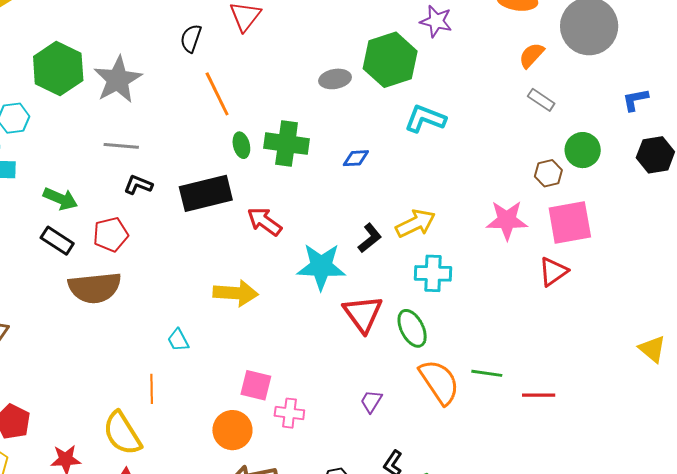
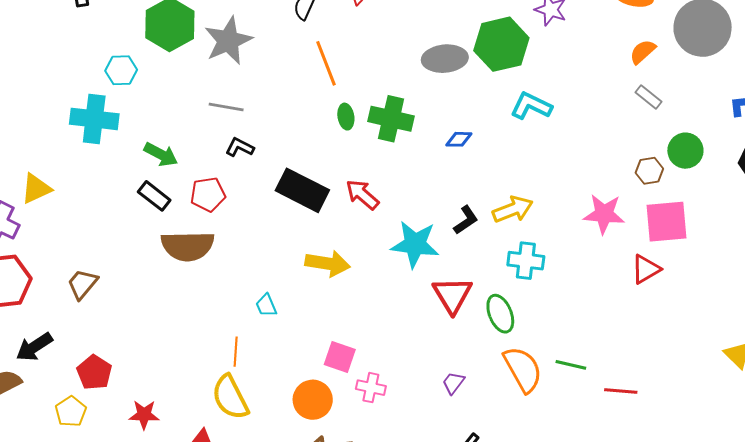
gray ellipse: (335, 79) -> (445, 59), size x1.4
black rectangle: (206, 193) -> (302, 190), moved, turned 36
yellow semicircle: (122, 433) -> (230, 397), moved

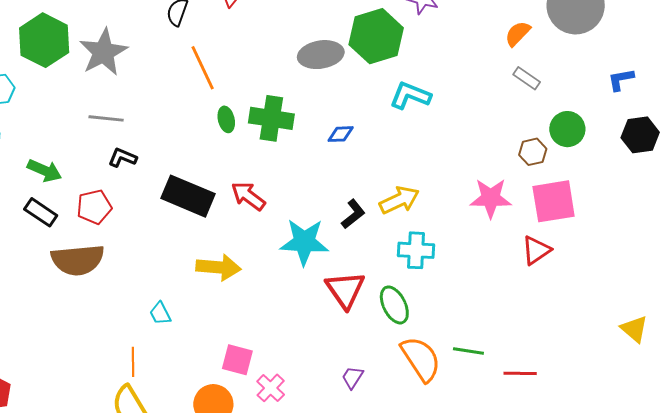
pink cross: (371, 388) -> (271, 388), turned 36

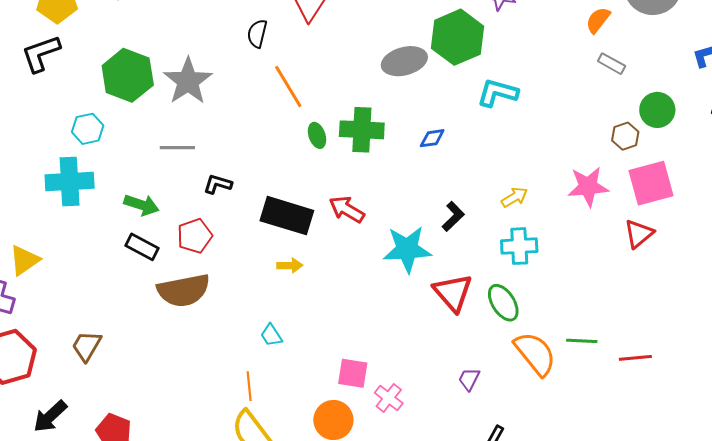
gray line: (106, 118) -> (177, 148), moved
yellow arrow: (399, 200) -> (514, 197), moved, size x0.7
yellow arrow: (218, 267) -> (290, 265), moved, size x0.6

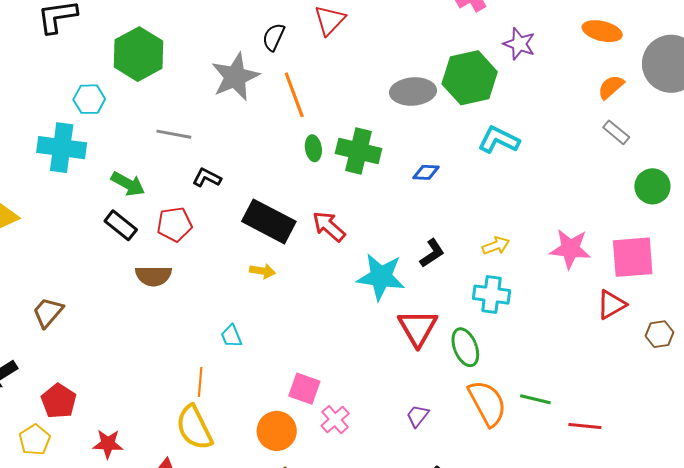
gray star: (188, 81) -> (235, 77), moved
brown hexagon: (625, 136) -> (659, 334), moved
brown semicircle: (184, 290) -> (154, 276), size x0.7

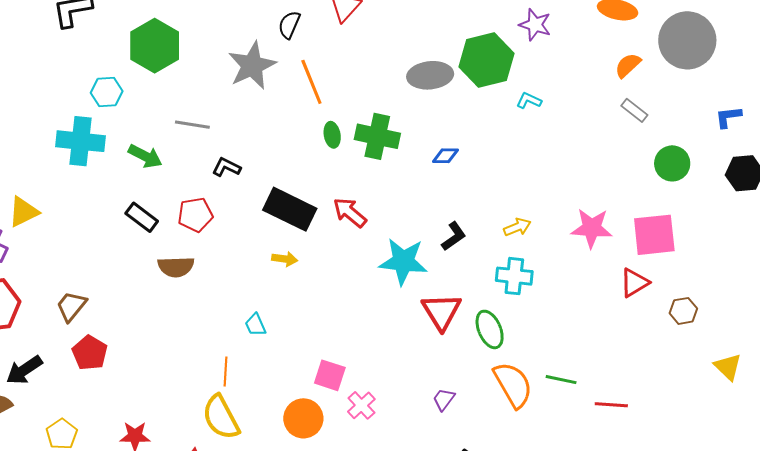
cyan L-shape: (499, 140) -> (529, 101), moved, size x0.6
green arrow: (128, 184) -> (145, 156), moved
red pentagon: (59, 401) -> (90, 353), moved

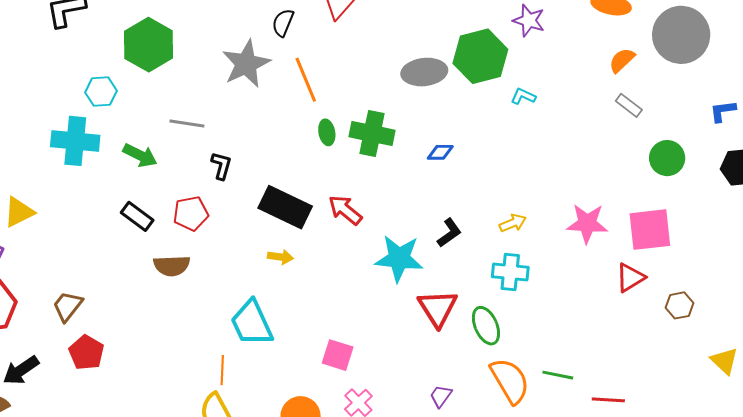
black L-shape: (226, 167) -> (221, 166), turned 80
cyan trapezoid: (255, 325) -> (252, 323), size x2.0
pink square: (330, 375) -> (338, 355), moved

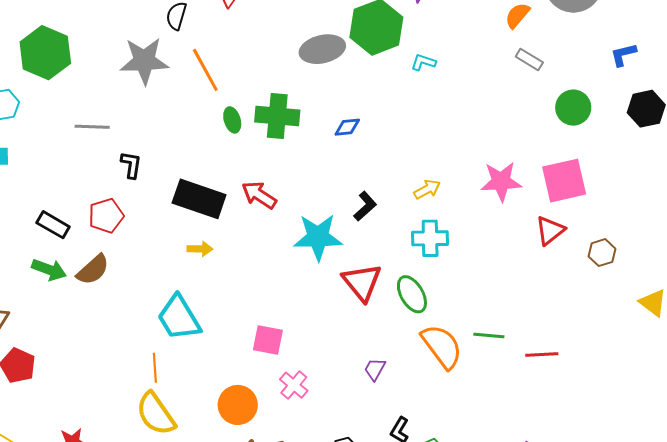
gray star: (246, 64) -> (144, 61), turned 30
green arrow: (140, 155) -> (49, 270), moved
brown semicircle: (172, 266) -> (93, 270), turned -33

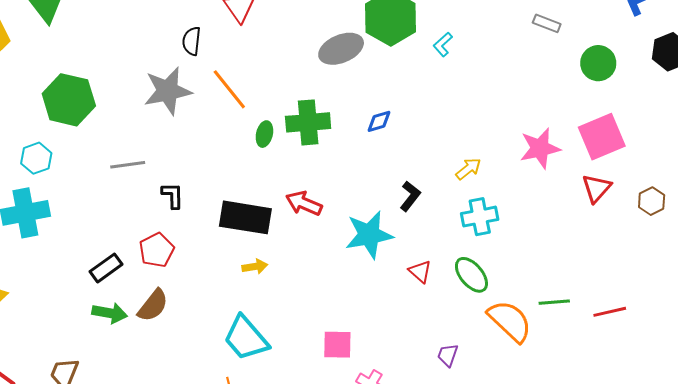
cyan L-shape: (423, 62) -> (443, 44), turned -50
green ellipse: (232, 120) -> (264, 134), turned 40
black rectangle: (53, 225) -> (106, 268), turned -56
red triangle: (362, 282) -> (420, 272), size x0.6

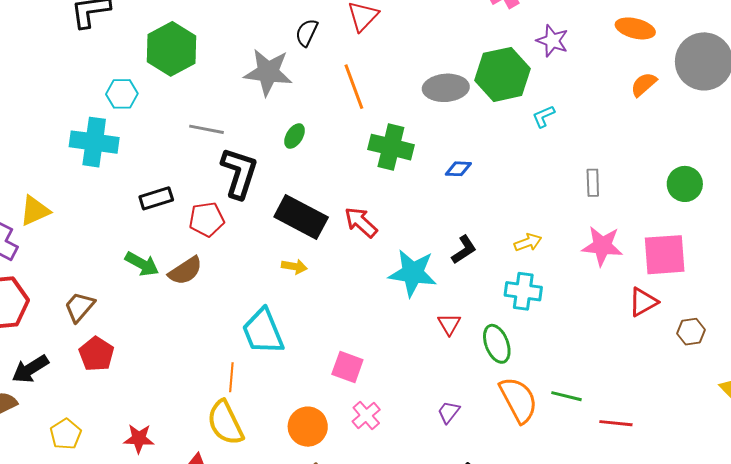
gray rectangle: (547, 23) -> (593, 183), moved, turned 48
orange line: (229, 89) -> (354, 87), moved
green ellipse: (264, 134) -> (295, 136), moved
black L-shape: (173, 196) -> (239, 173), size x1.8
black rectangle: (106, 268) -> (156, 198), moved

